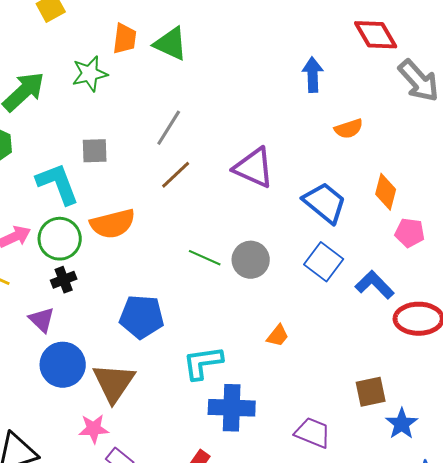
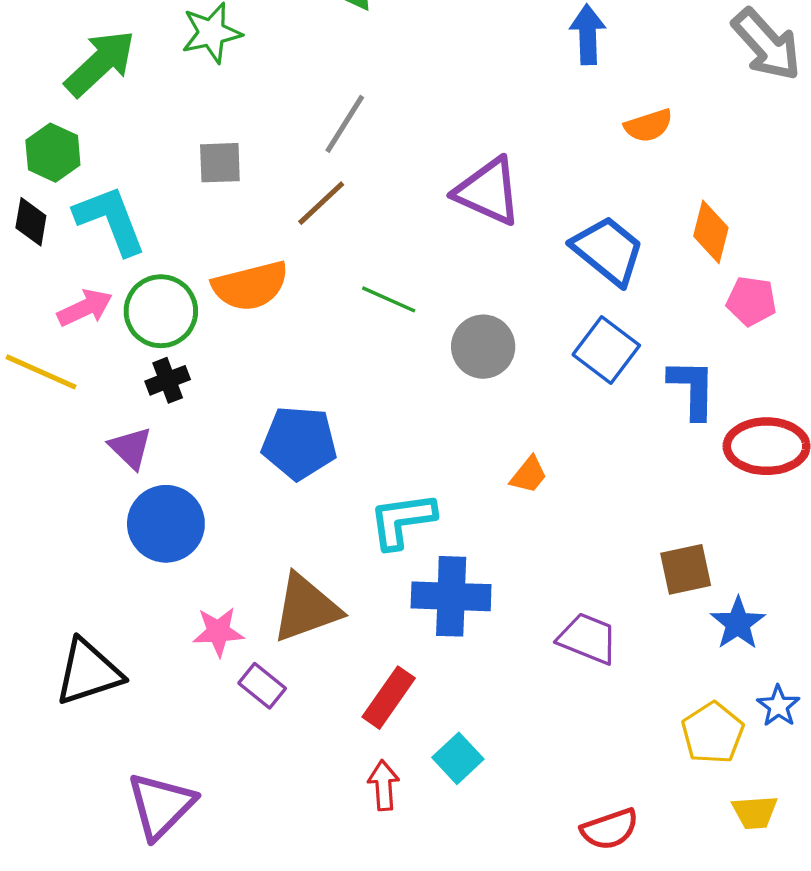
brown line: (176, 175) -> (321, 203), moved
cyan L-shape: (58, 184) -> (110, 220), moved
green line: (205, 258) -> (389, 299), moved
blue L-shape: (375, 285) -> (692, 389), turned 45
brown triangle: (114, 383) -> (306, 608), moved, turned 36

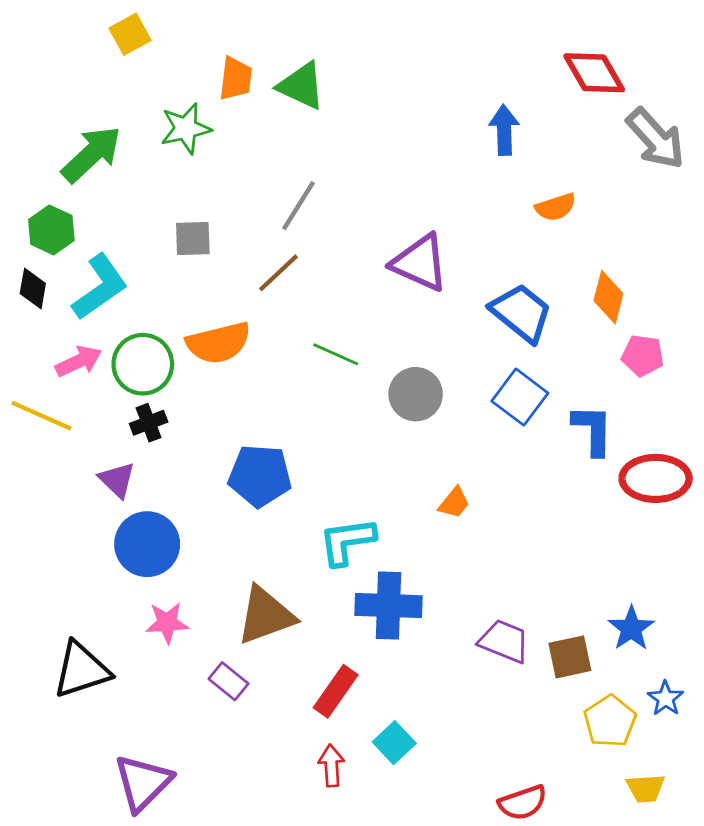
cyan L-shape: (110, 220) -> (100, 287), turned 76
brown square: (686, 569) -> (570, 657), moved
pink star: (218, 632) -> (167, 623), moved

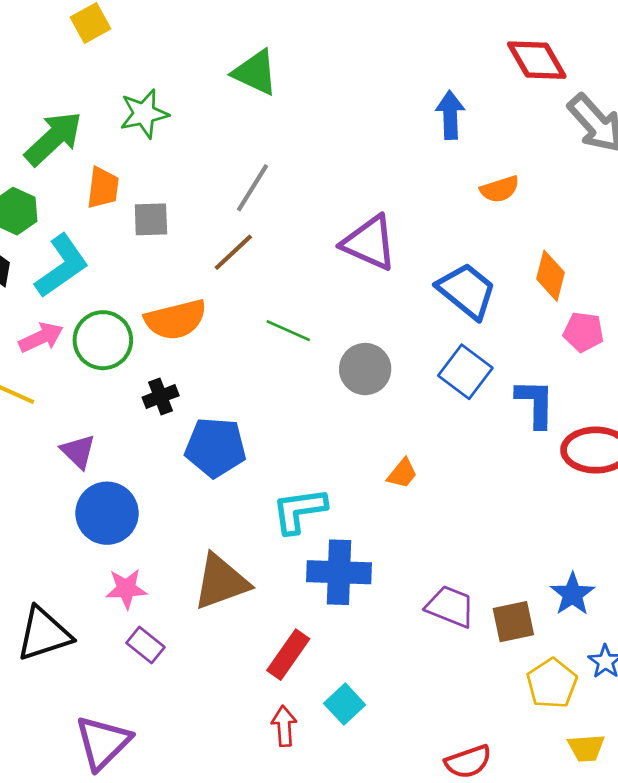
orange trapezoid: (236, 79) -> (103, 188), moved
black cross: (149, 423) -> (161, 396), moved
purple rectangle: (229, 681) -> (145, 645), moved

